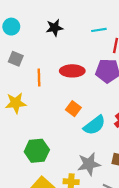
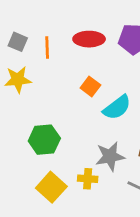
gray square: (16, 59) -> (18, 42), moved

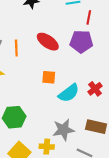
red ellipse: (89, 39) -> (48, 42), turned 35
orange square: (90, 87) -> (49, 77), turned -32

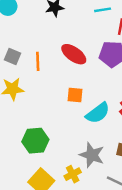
gray star: (63, 130) -> (92, 155), turned 30
yellow cross: (47, 147) -> (73, 174), turned -32

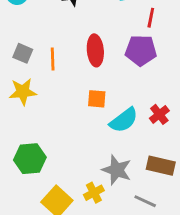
red ellipse: (74, 54) -> (95, 50), turned 50
green hexagon: (35, 141) -> (30, 159), moved

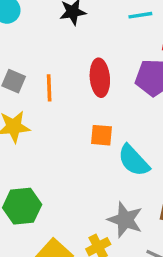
cyan semicircle: (124, 120) -> (134, 161), turned 84

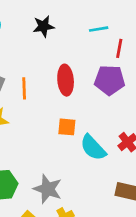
gray star: (125, 220) -> (48, 189), moved

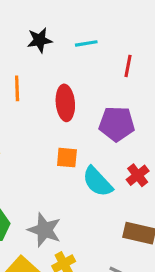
cyan line: (99, 29) -> (86, 43), moved
purple pentagon: (110, 80) -> (117, 124), moved
orange line: (24, 88) -> (17, 88), moved

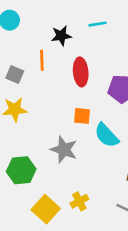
black star: (40, 40) -> (61, 36), moved
gray star: (44, 230) -> (64, 150), moved

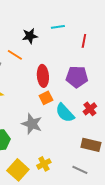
orange line: (42, 60) -> (15, 55), turned -56
red ellipse: (81, 72) -> (43, 76), moved
orange square: (82, 116) -> (46, 98), turned -32

